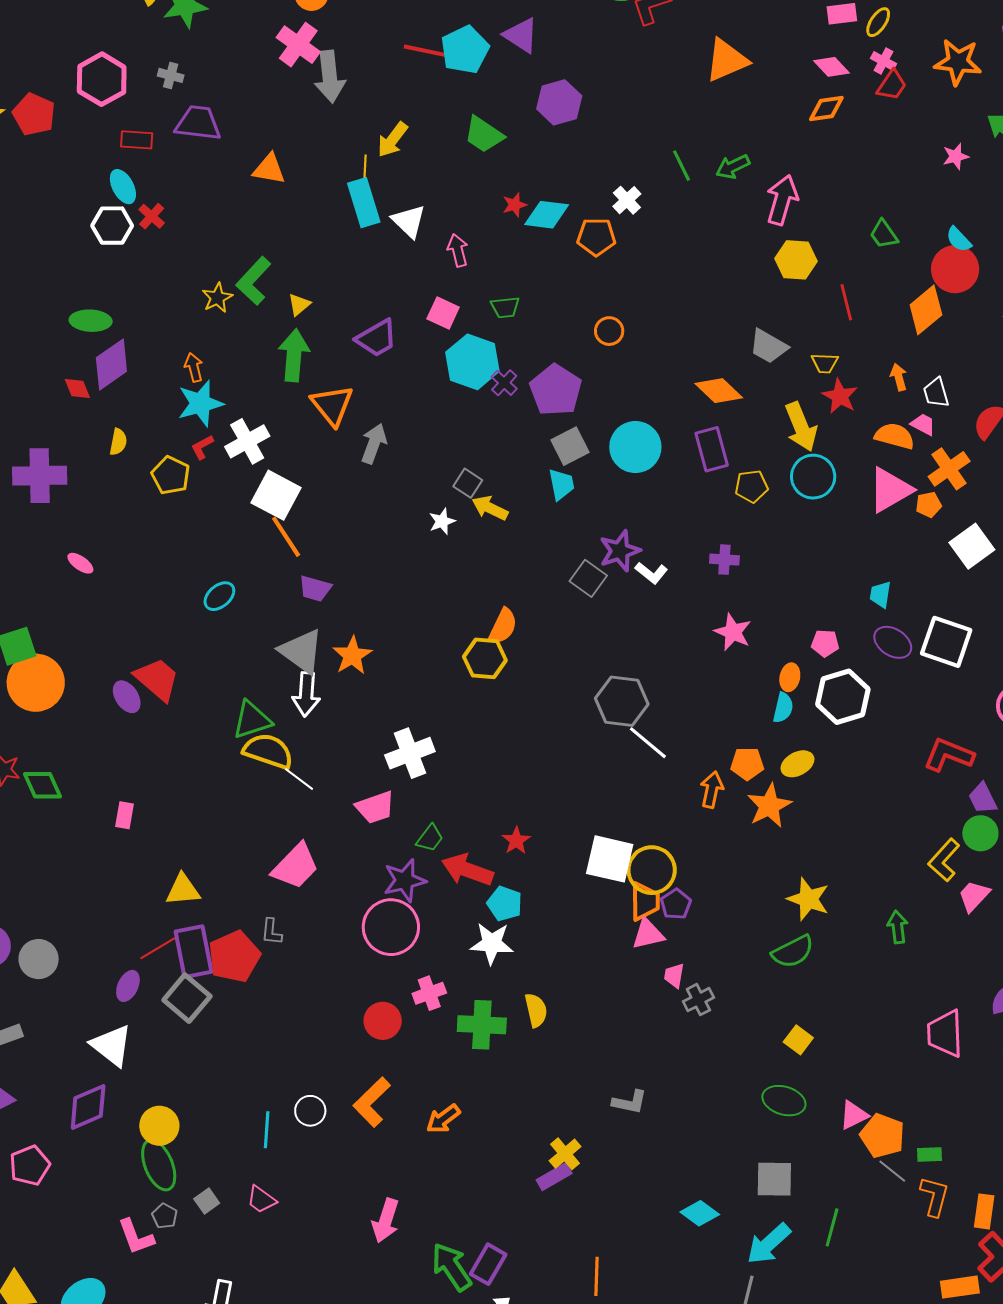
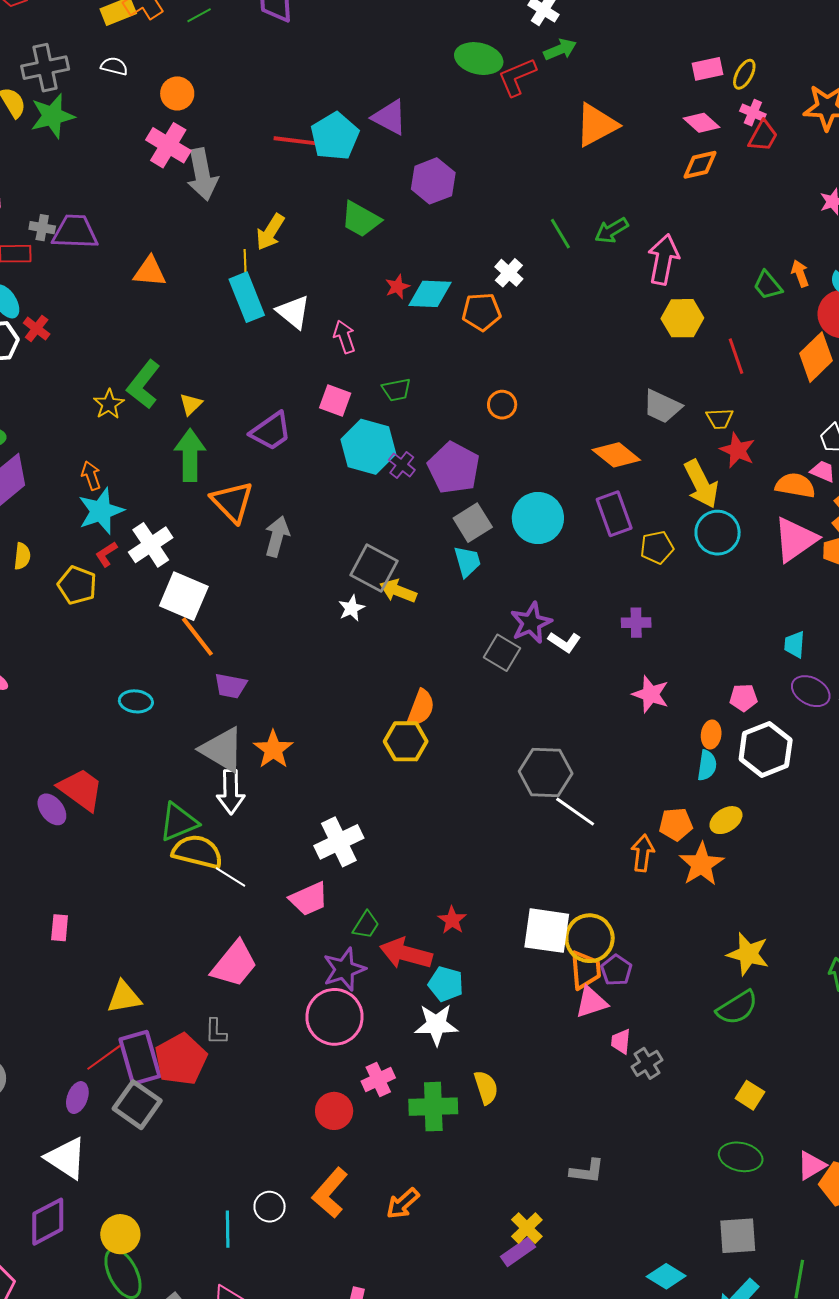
gray cross: (171, 75) -> (42, 228), moved
orange arrow: (899, 377) -> (800, 273), moved
gray square: (468, 483) -> (374, 568), size x1.6
cyan ellipse: (219, 596) -> (136, 701), turned 52

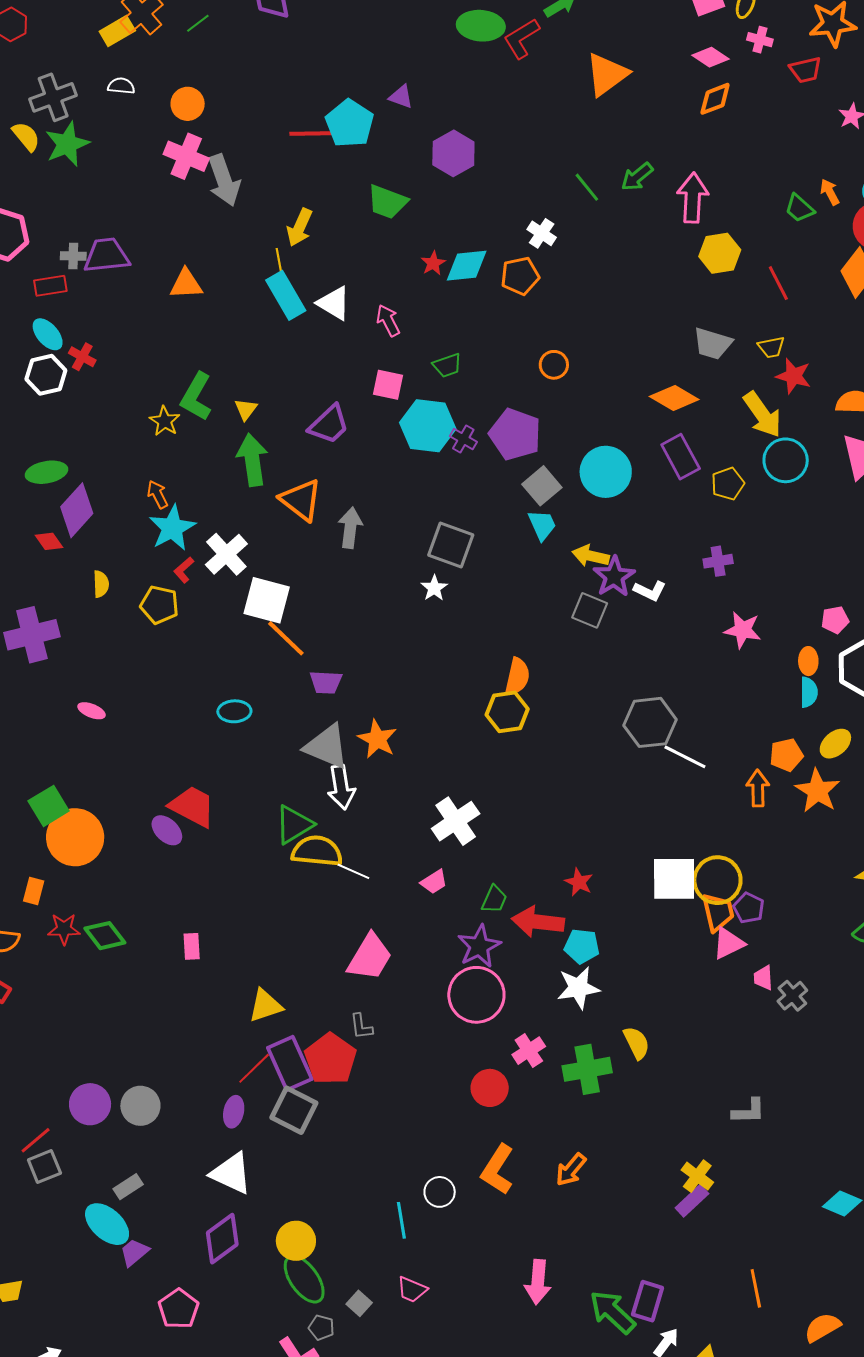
purple triangle: (390, 117) -> (401, 97), size x0.7
red trapezoid: (763, 136) -> (805, 70), moved, turned 56
yellow arrow: (398, 591) -> (591, 556), moved
pink trapezoid: (309, 899) -> (434, 882), size x0.7

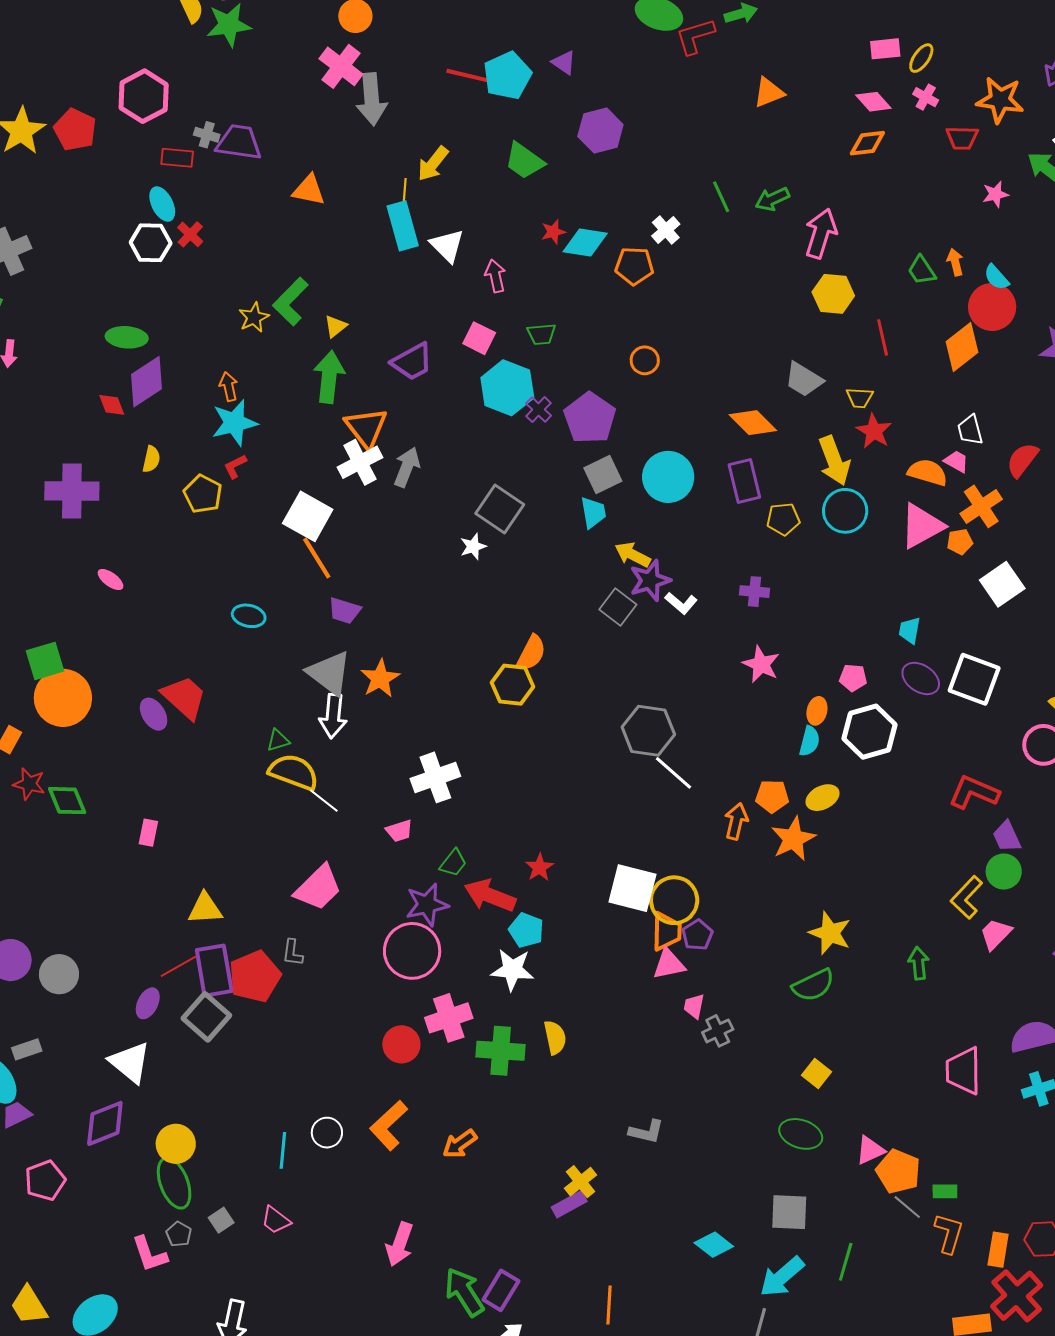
orange triangle: (607, 74) -> (769, 92), size x0.7
white cross: (226, 554) -> (360, 462), moved
green triangle: (294, 825) -> (278, 740), size x0.6
pink cross: (529, 1051) -> (449, 1018), size x1.4

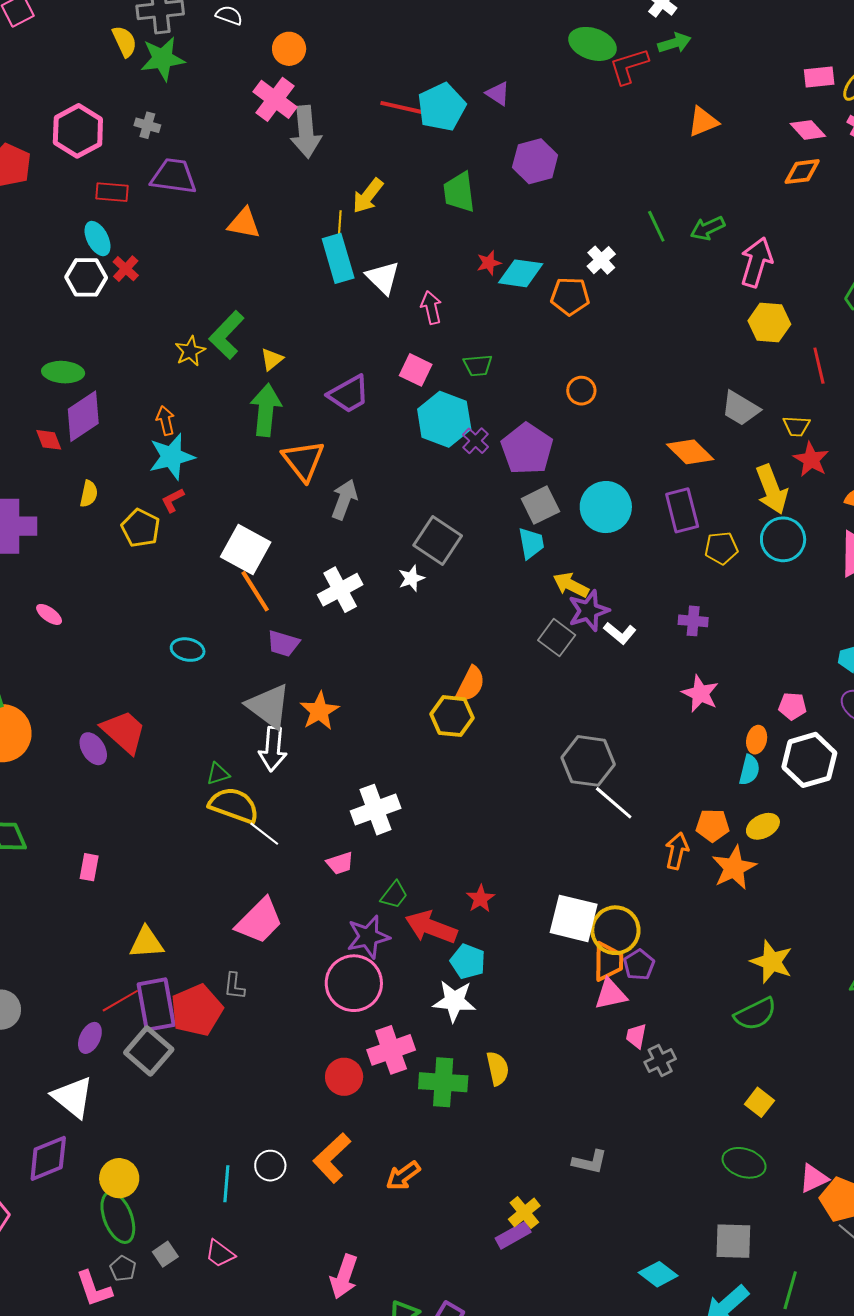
gray cross: (207, 135) -> (147, 125), moved
green trapezoid: (524, 161) -> (459, 192), turned 48
white cross: (360, 462) -> (340, 590), moved

